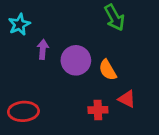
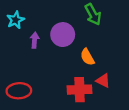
purple circle: (76, 60) -> (63, 35), moved
red cross: (98, 110) -> (80, 90), size x1.5

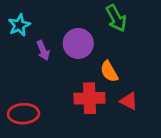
purple arrow: (35, 40) -> (43, 50), turned 152
red cross: (80, 90) -> (89, 98), moved

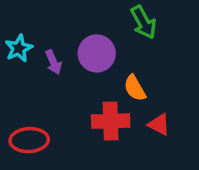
cyan star: (19, 25) -> (19, 48), moved

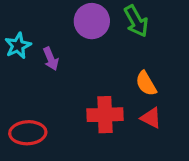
purple circle: (97, 53) -> (92, 21), moved
orange semicircle: (135, 88) -> (146, 83), moved

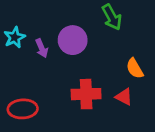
purple circle: (92, 21) -> (73, 40), moved
orange semicircle: (146, 83) -> (135, 68), moved

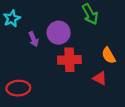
cyan star: (15, 37) -> (12, 18), moved
red cross: (86, 94) -> (69, 60), moved

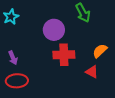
purple arrow: (34, 39) -> (13, 58), moved
orange semicircle: (109, 55) -> (100, 51), turned 77

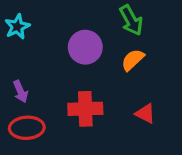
orange semicircle: (100, 51) -> (133, 60), moved
red cross: (64, 55) -> (85, 109), moved

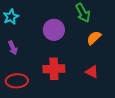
orange semicircle: (133, 60) -> (94, 38), moved
purple arrow: (20, 91) -> (13, 48), moved

